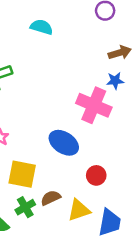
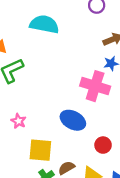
cyan semicircle: (42, 27) -> (44, 24), size x1.5

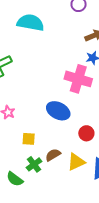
yellow square: (40, 150) -> (29, 139), size x0.6

